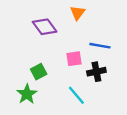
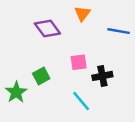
blue line: (100, 46) -> (119, 31), moved
green star: (27, 94) -> (16, 92), moved

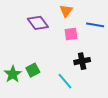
pink square: (79, 62) -> (71, 34), moved
green square: (41, 76) -> (33, 70), moved

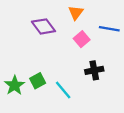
pink square: (71, 34) -> (82, 39), turned -32
cyan line: (65, 81) -> (63, 90), moved

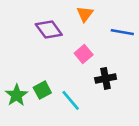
pink square: (82, 39) -> (84, 54), moved

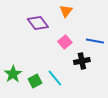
blue line: (122, 32) -> (95, 41), moved
green square: (42, 90) -> (35, 81), moved

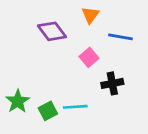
blue line: (95, 41) -> (121, 37), moved
cyan line: (55, 78) -> (75, 107), turned -54

